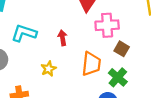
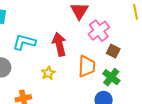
pink cross: (107, 25) -> (99, 31), turned -30
red arrow: (63, 38) -> (59, 44), size x1.6

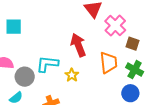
cyan L-shape: (24, 42) -> (47, 64), moved

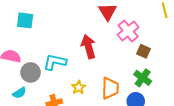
orange trapezoid: (109, 63) -> (110, 88), moved
yellow star: (72, 75) -> (79, 87), moved

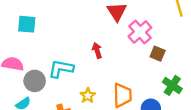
red arrow: (88, 47) -> (97, 50), size x0.6
green cross: (143, 78) -> (172, 85), moved

